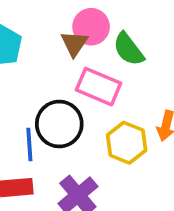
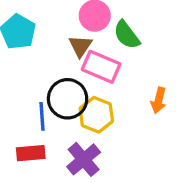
brown triangle: (74, 44) -> (80, 46), moved
yellow hexagon: (127, 143) -> (96, 115), moved

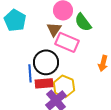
yellow hexagon: (96, 115) -> (64, 86), moved
red rectangle: (31, 153) -> (44, 83), moved

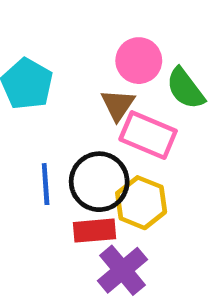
blue line: (30, 73) -> (46, 184), moved
yellow hexagon: (64, 86) -> (141, 203), moved

